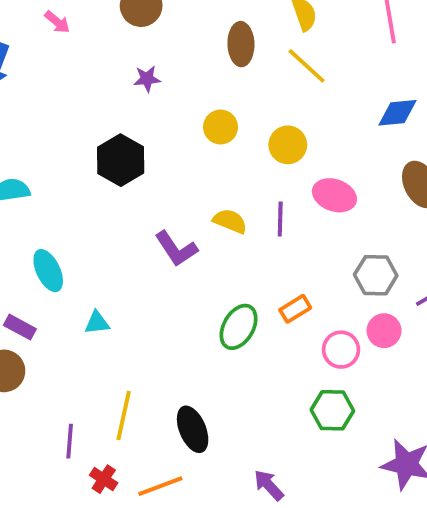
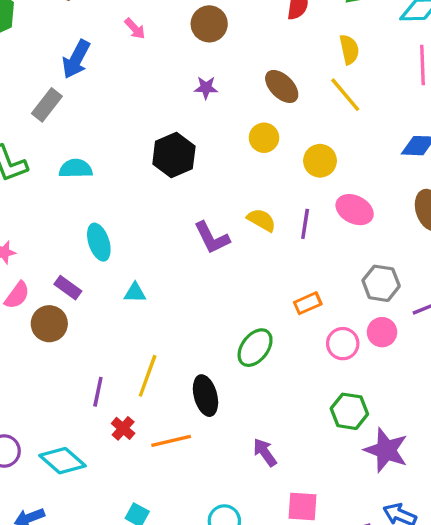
brown ellipse: (241, 44) -> (282, 86), moved, turned -51
green ellipse: (239, 327) -> (255, 348), moved
green hexagon: (332, 410) -> (349, 411), moved

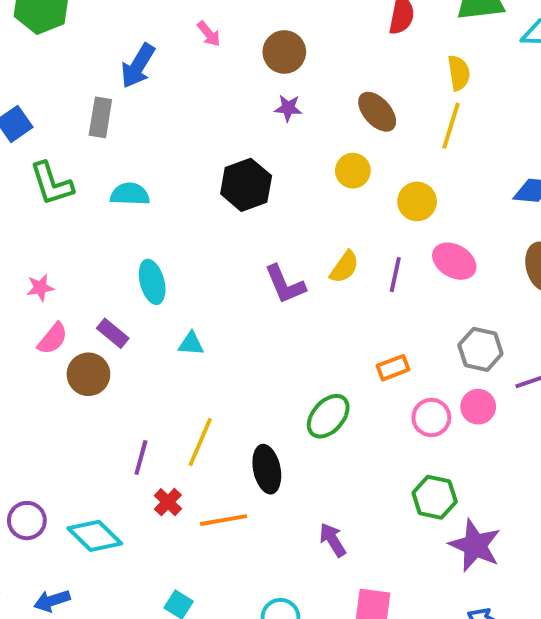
brown circle: (209, 24) -> (284, 52), moved
yellow line: (345, 95) -> (451, 126), turned 54
gray rectangle: (47, 105) -> (100, 117), turned -32
yellow semicircle: (261, 220) -> (344, 267), turned 92

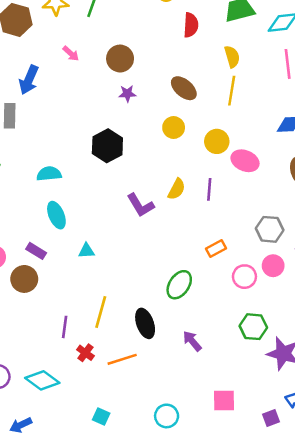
cyan semicircle: (130, 194) -> (49, 174), moved
pink ellipse: (454, 261) -> (245, 161), moved
purple arrow: (333, 540) -> (192, 341), moved

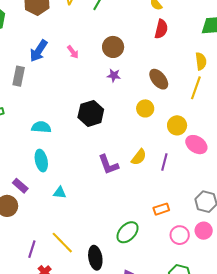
red semicircle: (191, 25) -> (161, 29), moved
pink arrow: (71, 54) -> (73, 52), moved
yellow line: (101, 312) -> (62, 243), turned -70

